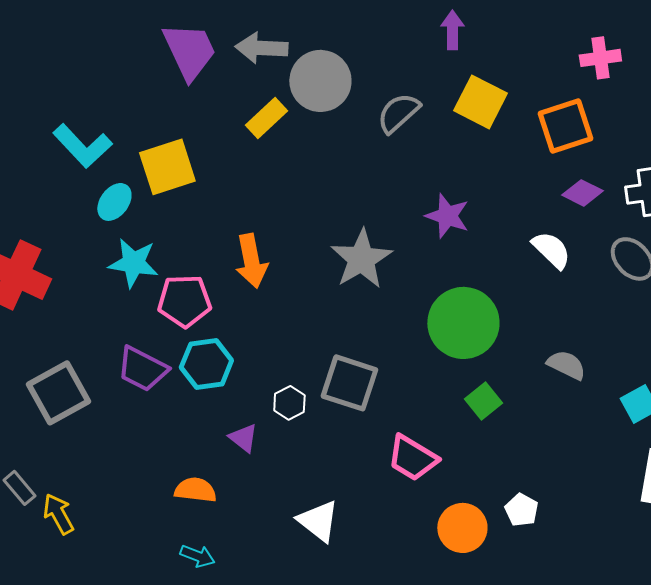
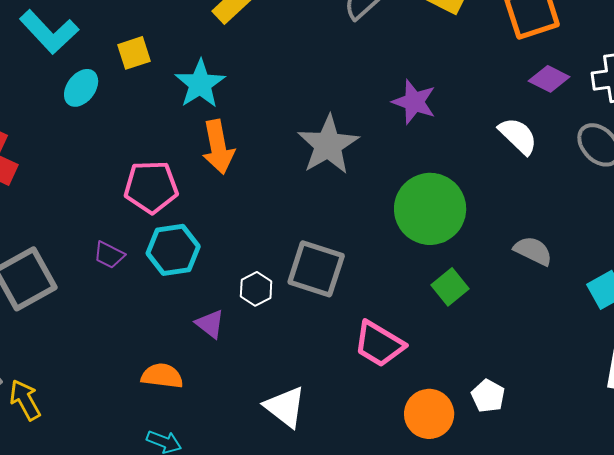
yellow square: (167, 167) -> (134, 53), size x0.6
cyan star: (133, 263) -> (200, 84), moved, turned 30
purple trapezoid: (142, 369) -> (109, 255), size x0.6

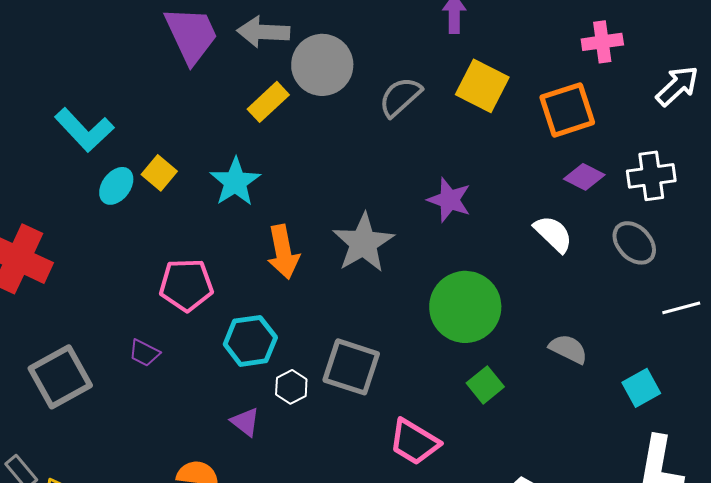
yellow square: (134, 53) -> (159, 173), moved, turned -32
orange arrow: (218, 147) -> (283, 252), moved
cyan hexagon: (173, 250) -> (250, 341), moved

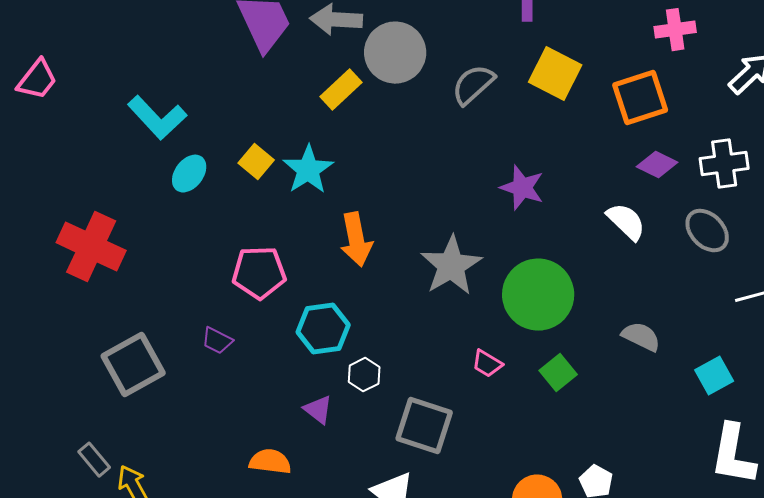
yellow square: (159, 173) -> (256, 162), moved
gray star: (363, 243) -> (451, 266), moved
gray square: (351, 367) -> (424, 426), moved
pink trapezoid: (414, 442) -> (487, 364), moved, size x0.6

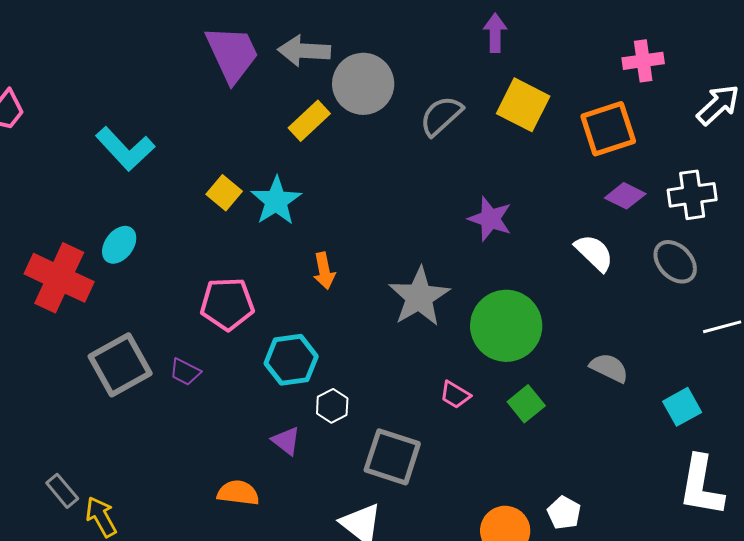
cyan ellipse: (189, 174) -> (119, 245), moved
orange arrow: (356, 240) -> (324, 271), size x0.7
gray square: (133, 365) -> (120, 365), moved

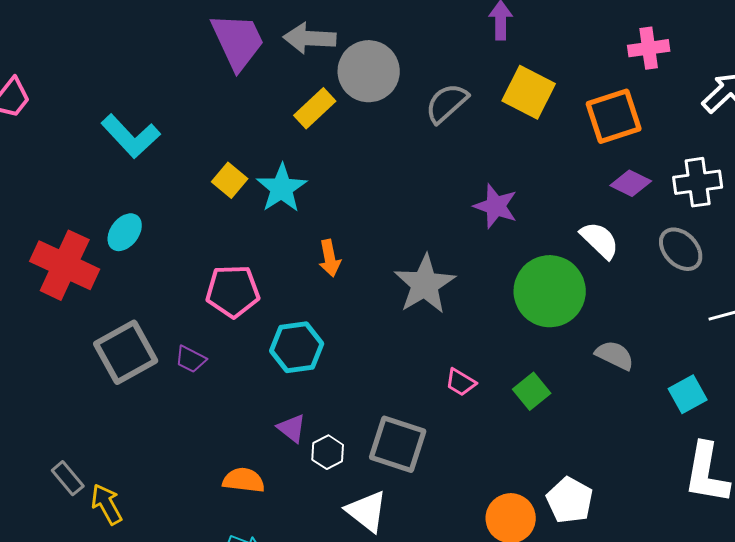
green circle: (506, 326) -> (550, 291), moved
white hexagon: (332, 406) -> (328, 452), moved
white pentagon: (564, 513) -> (570, 500), size x1.4

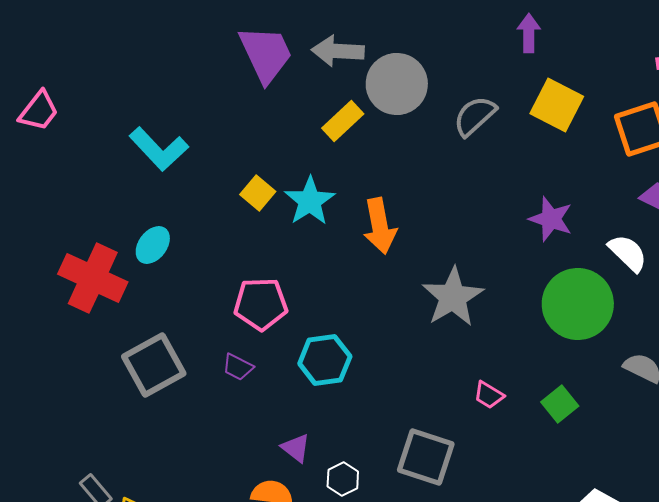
purple star: (496, 206) -> (551, 219), moved
orange arrow: (330, 258) -> (380, 226), moved, size x1.5
purple trapezoid: (191, 359) -> (238, 367), moved
purple triangle: (292, 428) -> (296, 448), moved
white hexagon: (328, 452) -> (343, 479), moved

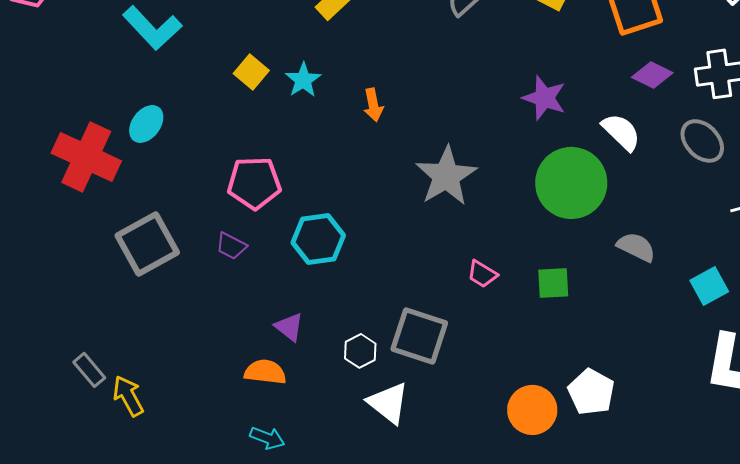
cyan star: (310, 201) -> (303, 80), size x0.7
orange arrow: (380, 226) -> (373, 105), size x0.6
green square: (560, 404) -> (553, 283), turned 36
white hexagon: (343, 479) -> (360, 351), moved

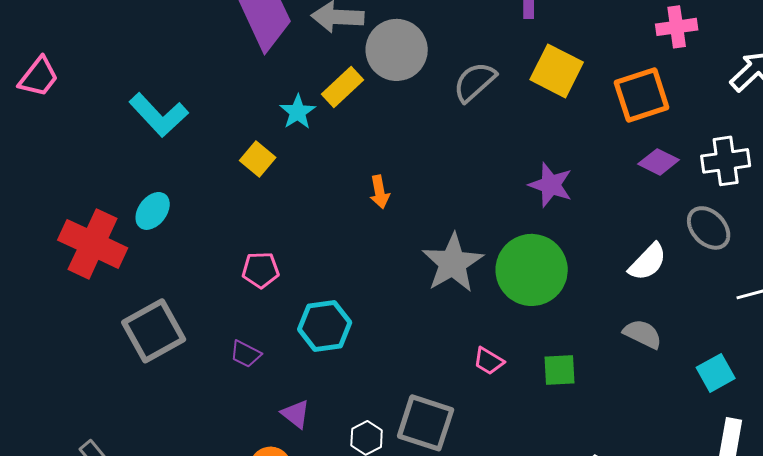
cyan star: (303, 80) -> (298, 112), moved
white semicircle: (621, 132) -> (648, 262), moved, turned 90
pink pentagon: (254, 183) -> (261, 270), size x0.7
green circle: (571, 183) -> (532, 270), moved
purple trapezoid: (231, 246) -> (246, 354), moved

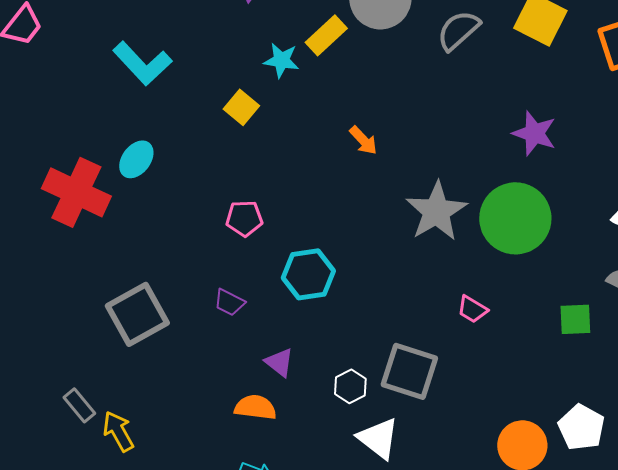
cyan star: (298, 112) -> (281, 60), turned -30
orange arrow: (380, 192) -> (363, 140), turned -32
gray square: (154, 331) -> (137, 314), moved
green square: (560, 370) -> (575, 319), moved

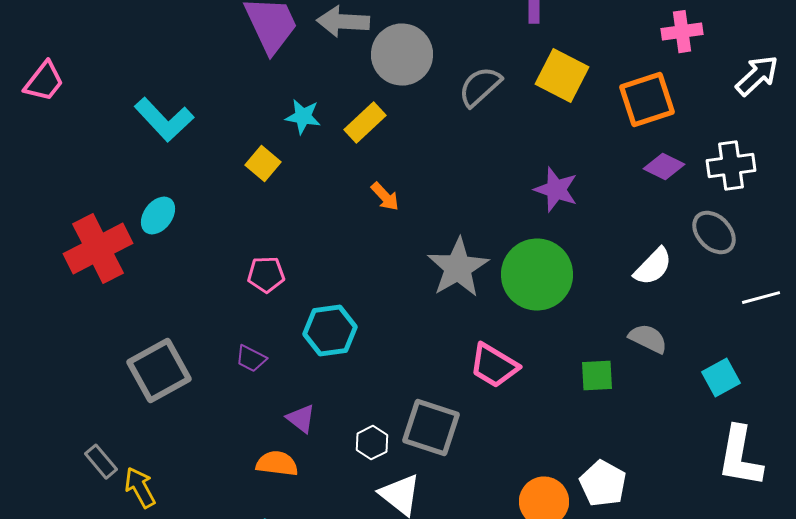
yellow rectangle: (326, 35) -> (365, 123), moved
red cross: (76, 192) -> (98, 249), turned 38
pink trapezoid: (472, 309) -> (494, 366), size x1.6

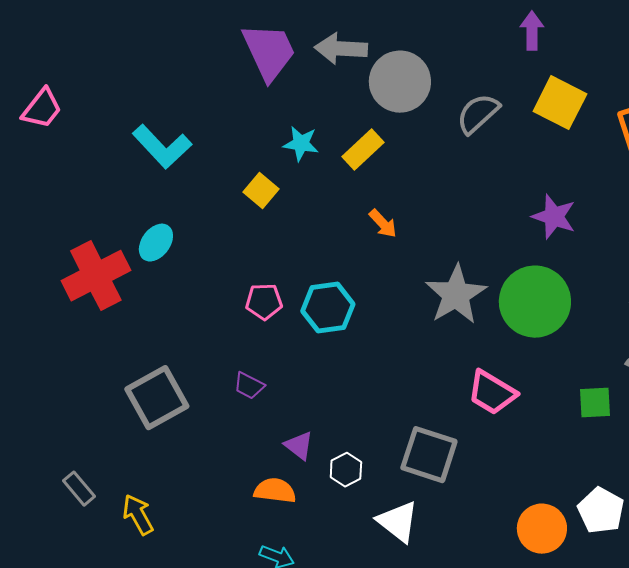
cyan hexagon: (330, 331) -> (328, 308), moved
white hexagon: (372, 443) -> (346, 470), moved
gray rectangle: (101, 462) -> (79, 489), moved

